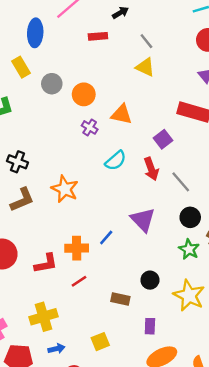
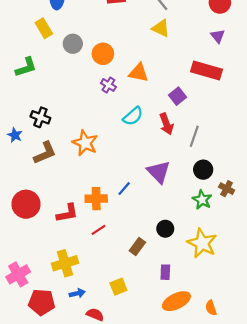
gray line: (181, 182) -> (194, 136), turned 60
brown rectangle: (120, 299) -> (137, 247), turned -66

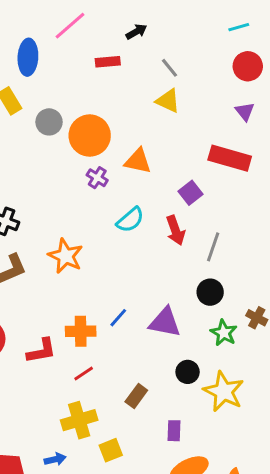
orange circle: (103, 54) -> (90, 136), size x1.4
black circle: (203, 170) -> (210, 292), moved
purple triangle: (159, 172) -> (165, 322), moved, turned -35
black circle: (165, 229) -> (188, 372), moved
yellow cross: (65, 263) -> (79, 420), moved

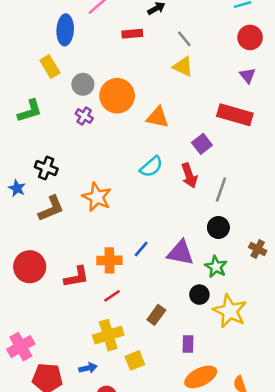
purple cross: (97, 178) -> (84, 116), moved
green star: (224, 333) -> (216, 267), moved

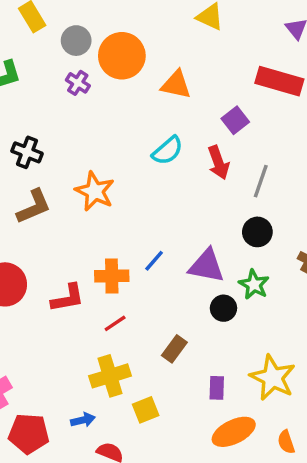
black circle: (199, 295) -> (223, 308), moved
yellow star: (230, 311) -> (273, 378), moved

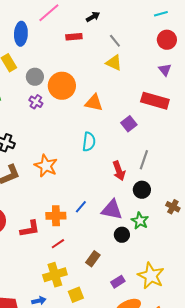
cyan semicircle: (168, 151) -> (89, 142), turned -42
red arrow: (218, 163) -> (119, 171), moved
purple rectangle: (217, 388) -> (118, 282), turned 56

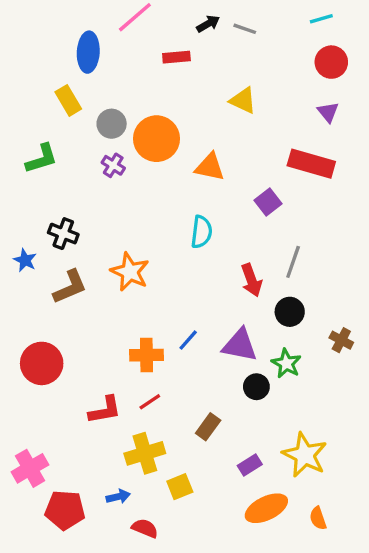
gray line: (115, 41) -> (245, 29), moved, turned -32
red L-shape: (30, 229) -> (105, 410), moved

